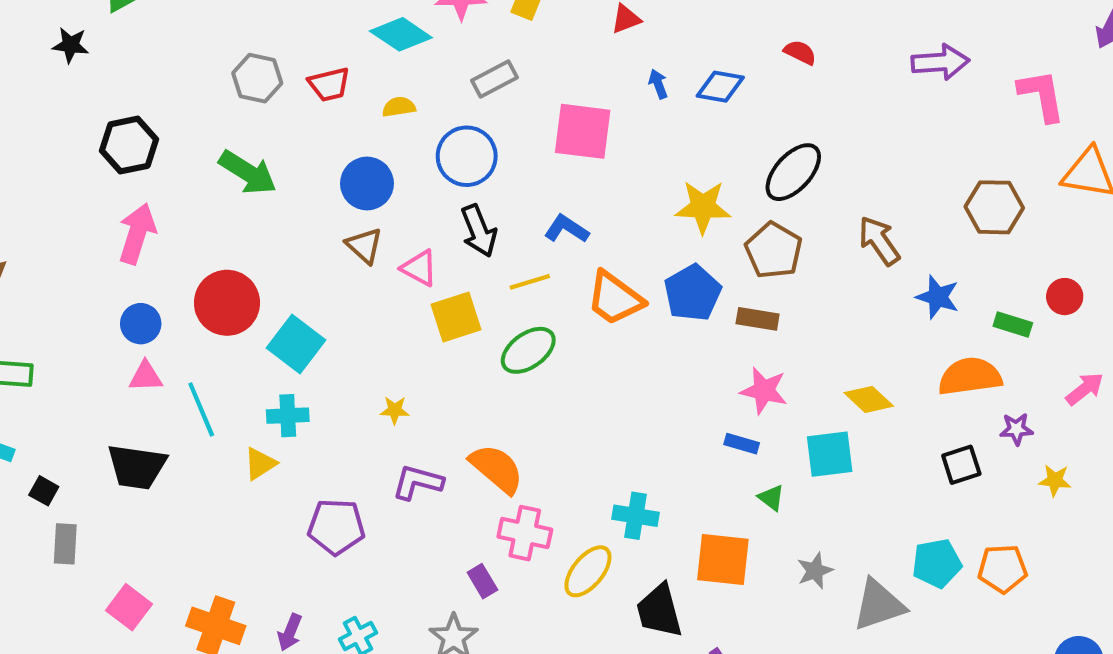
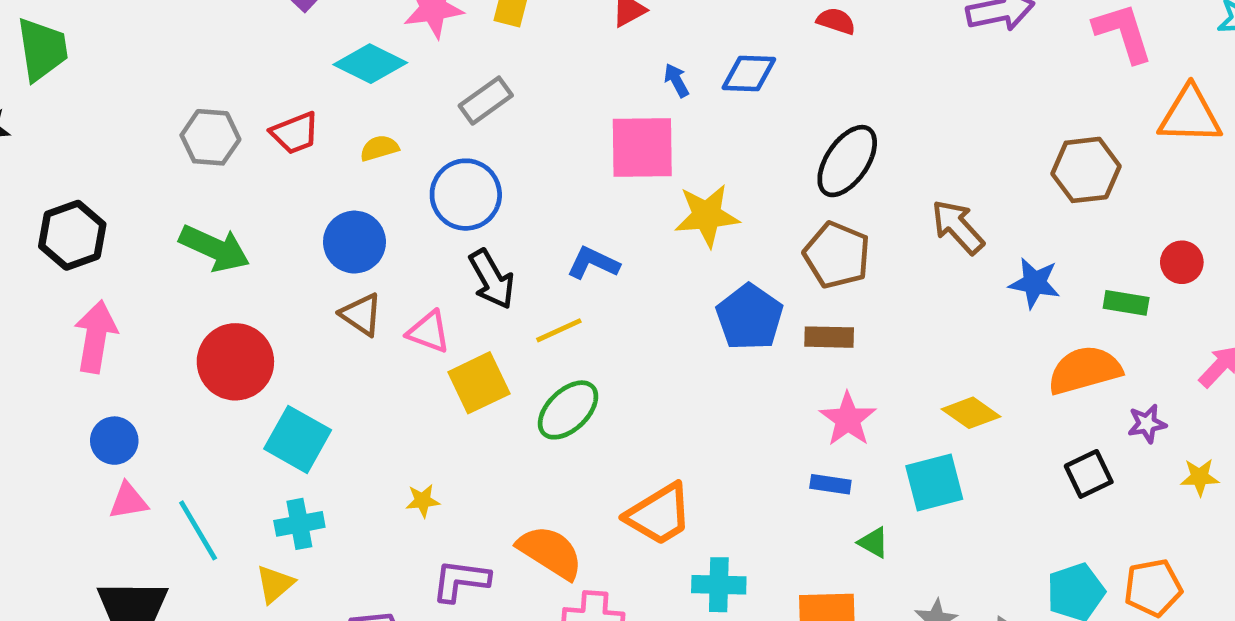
pink square: (583, 131) -> (642, 148), moved
yellow star: (703, 207) -> (707, 216), moved
orange trapezoid: (615, 298) -> (659, 514), moved, turned -60
red circle: (227, 303) -> (235, 362), moved
pink star: (764, 391) -> (848, 419), turned 30

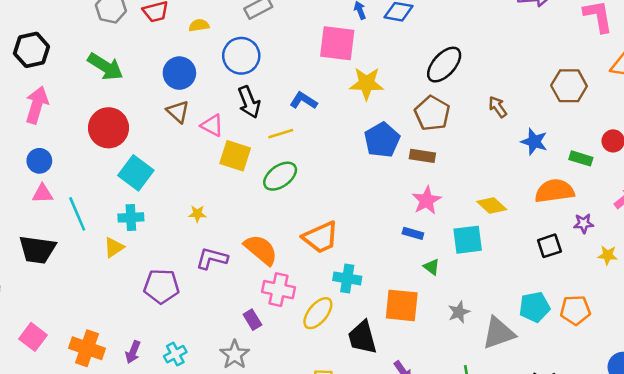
brown arrow: (958, 227) -> (498, 107), size x0.7
yellow square: (479, 383) -> (235, 156), turned 36

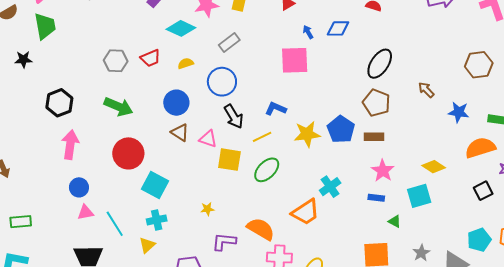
yellow star: (367, 84) -> (307, 134), moved
cyan cross: (347, 278) -> (330, 187), moved, turned -35

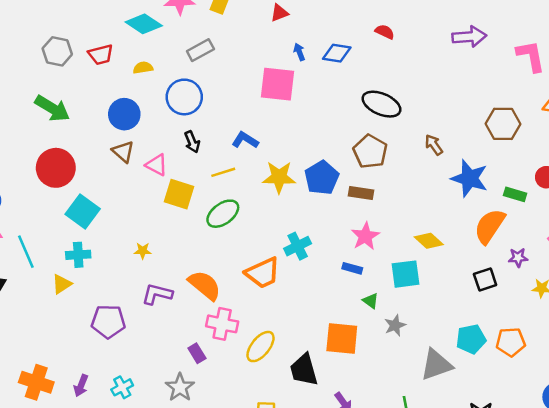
black ellipse: (380, 64) -> (381, 104), turned 72
blue star: (459, 112) -> (470, 178), size x1.4
black arrow: (234, 116) -> (192, 142), size x0.7
orange semicircle: (480, 148) -> (490, 226), turned -48
gray star: (421, 253) -> (395, 325), moved

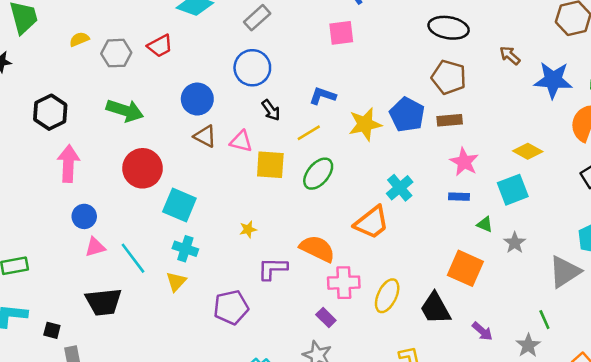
yellow semicircle: (143, 68) -> (79, 39), moved
pink square: (277, 84) -> (341, 33), size x0.7
cyan cross: (78, 255) -> (185, 249), turned 35
orange square: (342, 338) -> (465, 268), turned 32

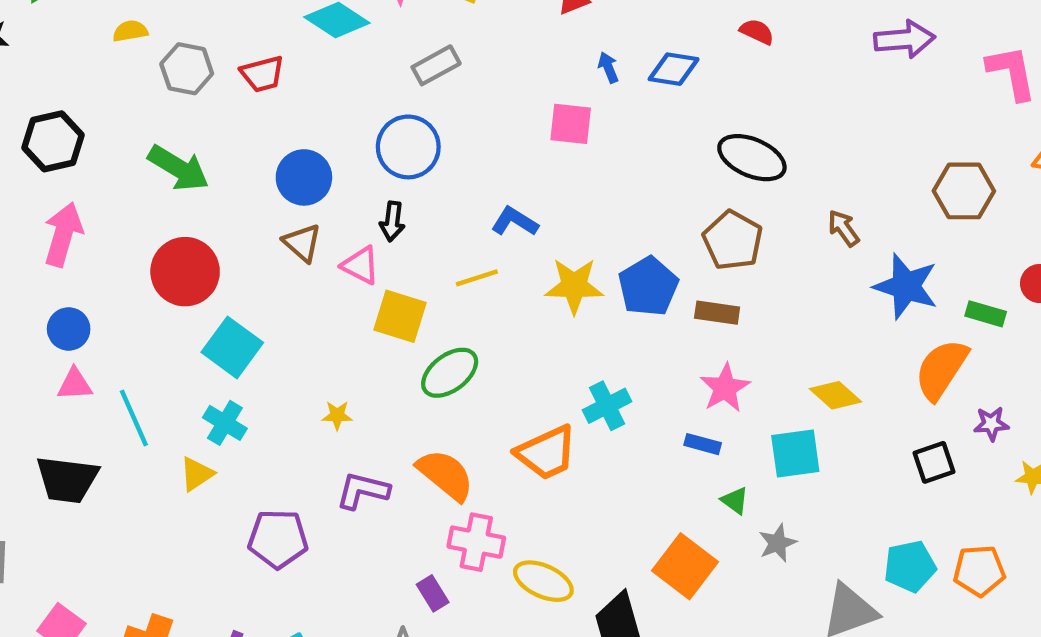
black arrow: (271, 110) -> (392, 221), moved, turned 30
green ellipse: (318, 174) -> (450, 373), moved
yellow ellipse: (387, 296) -> (543, 581), turned 76

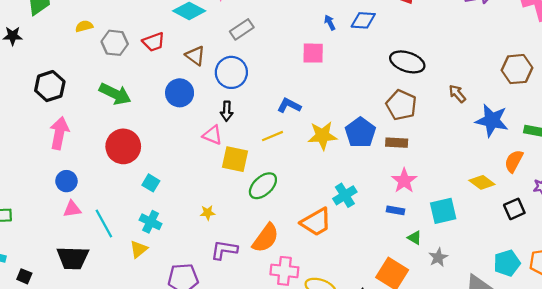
brown triangle: (302, 243) -> (195, 56), moved
cyan square: (232, 347) -> (151, 183), size x0.6
orange semicircle: (941, 369) -> (514, 161), size x0.7
yellow diamond: (835, 395) -> (482, 182), moved
orange semicircle: (445, 475) -> (266, 238), turned 92

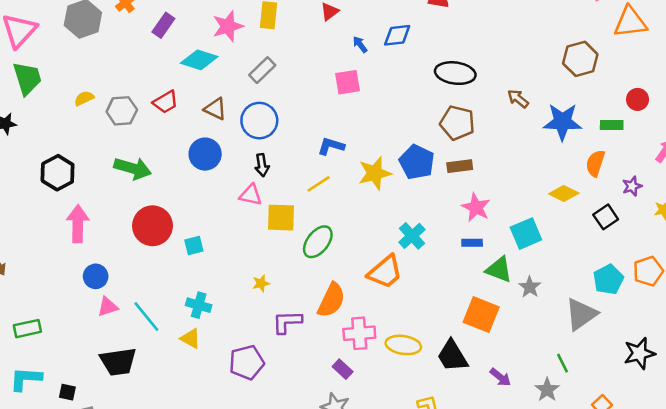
cyan square: (151, 183) -> (194, 246), moved, turned -35
green triangle: (414, 238) -> (499, 270), size x1.6
yellow triangle: (139, 249) -> (191, 338), turned -42

